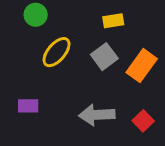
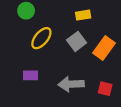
purple rectangle: (28, 106) -> (30, 75), moved
red square: (143, 121) -> (105, 89), turned -32

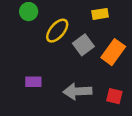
yellow rectangle: (83, 15) -> (100, 14), moved
yellow ellipse: (41, 38) -> (57, 31), moved

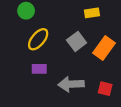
yellow ellipse: (57, 31) -> (38, 39), moved
purple rectangle: (33, 82) -> (39, 69), moved

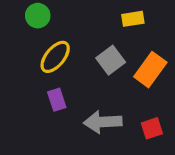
purple rectangle: (39, 69) -> (57, 100), turned 72
red square: (105, 89) -> (152, 128), turned -32

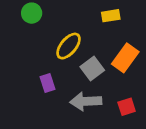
yellow ellipse: (55, 57) -> (69, 46), moved
gray square: (111, 60) -> (92, 68), moved

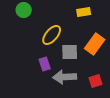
gray square: (92, 68) -> (70, 52), turned 36
purple rectangle: (47, 83) -> (45, 64), moved

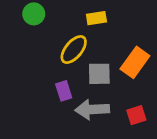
yellow rectangle: (84, 12) -> (96, 18), moved

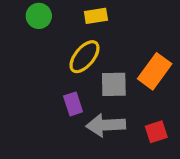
yellow rectangle: (96, 18) -> (96, 16), moved

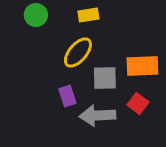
orange rectangle: (155, 71) -> (142, 66), turned 52
red square: (156, 132) -> (138, 104), moved, turned -35

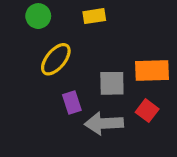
yellow ellipse: (78, 52) -> (56, 59), moved

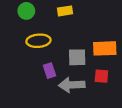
yellow ellipse: (56, 59) -> (38, 41), turned 45
red square: (147, 111) -> (101, 76), turned -32

